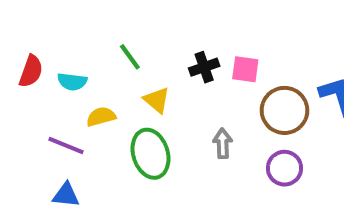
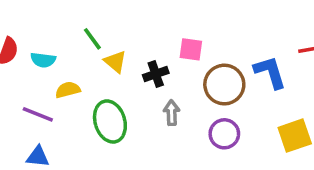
black cross: (204, 67) -> (156, 74), moved
yellow triangle: (157, 100) -> (115, 62), moved

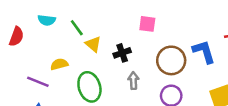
pink square: (191, 49) -> (147, 24), moved
cyan semicircle: (43, 60) -> (47, 20), moved

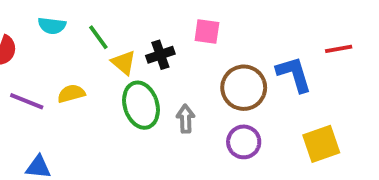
black cross: (122, 53) -> (160, 55), moved
purple line: (38, 82) -> (27, 101), moved
green ellipse: (89, 87) -> (141, 105), moved

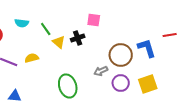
pink square: (207, 32) -> (94, 20), moved
green ellipse: (141, 105) -> (68, 86), moved
gray arrow: (186, 119) -> (101, 71), moved, turned -112
yellow square: (321, 144) -> (148, 84), moved

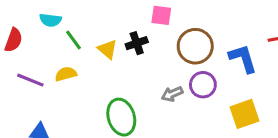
green line: (46, 29) -> (74, 40), moved
brown circle: (121, 55) -> (195, 46), moved
purple circle: (121, 83) -> (203, 85), moved

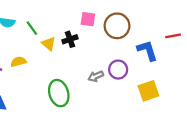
green line: (74, 40) -> (32, 28), moved
brown circle: (195, 46) -> (117, 26), moved

